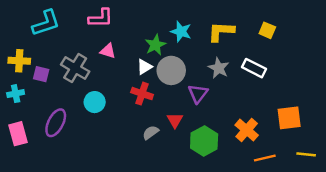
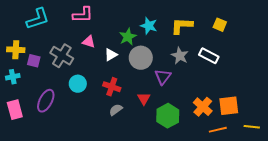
white triangle: (144, 67) -> (111, 55), moved
red cross: (142, 94) -> (112, 87), moved
orange square: (289, 118) -> (229, 106), moved
gray semicircle: (151, 132) -> (116, 110), moved

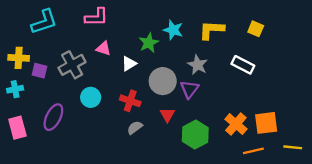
gray cross: (62, 56) -> (72, 65), turned 30
gray star: (180, 56) -> (198, 65), moved
gray circle: (141, 58) -> (163, 81), moved

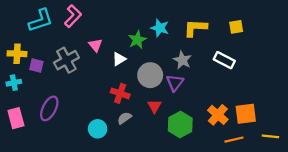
pink L-shape: (96, 17) -> (73, 16), moved, turned -45
yellow square: (256, 29) -> (236, 27), turned -32
pink triangle: (103, 49) -> (95, 45), turned 32
cyan circle: (91, 97) -> (98, 129), moved

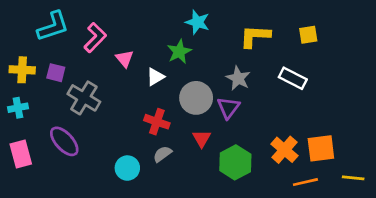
pink L-shape: (73, 16) -> (95, 38), moved
cyan star: (160, 28) -> (197, 22), moved
gray cross: (66, 60) -> (84, 98), moved, turned -30
purple square: (36, 65) -> (56, 73), moved
purple ellipse: (49, 108) -> (64, 141), turned -70

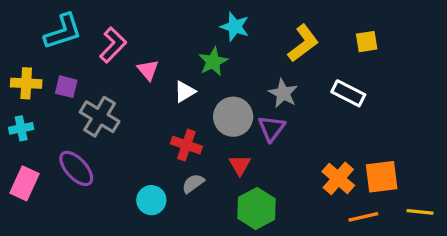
yellow L-shape: (255, 36) -> (303, 43), turned 140
pink rectangle: (21, 154) -> (25, 183), turned 40
green hexagon: (235, 162) -> (256, 208), moved

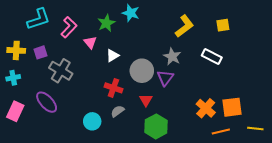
cyan star: (235, 27) -> (131, 13), moved
green star: (213, 62) -> (106, 23), moved
purple square: (66, 87) -> (41, 52), turned -32

